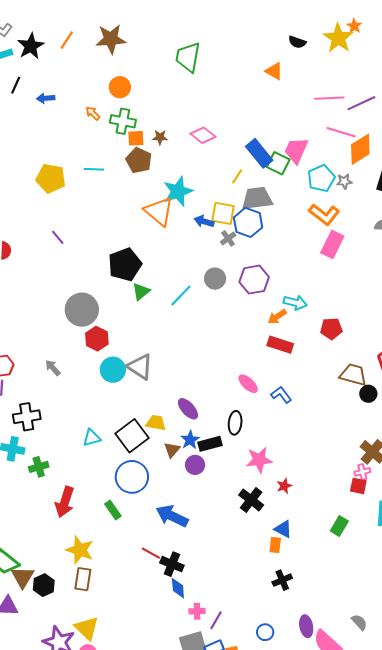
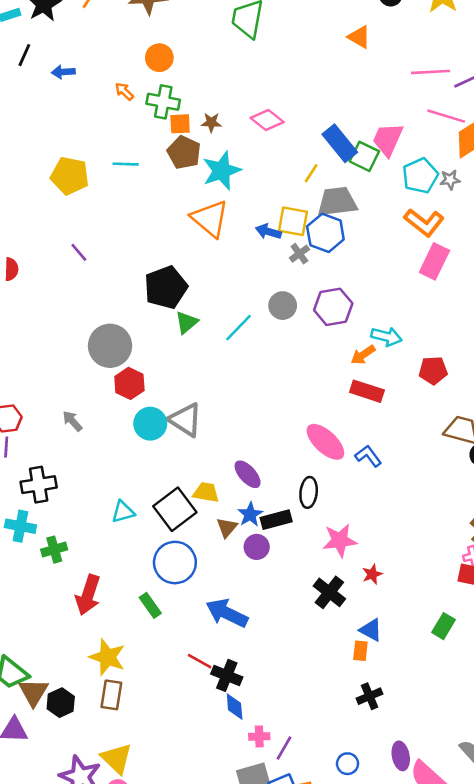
cyan star: (178, 191) -> (222, 171), moved
pink ellipse: (248, 384) -> (325, 442), size x1.5

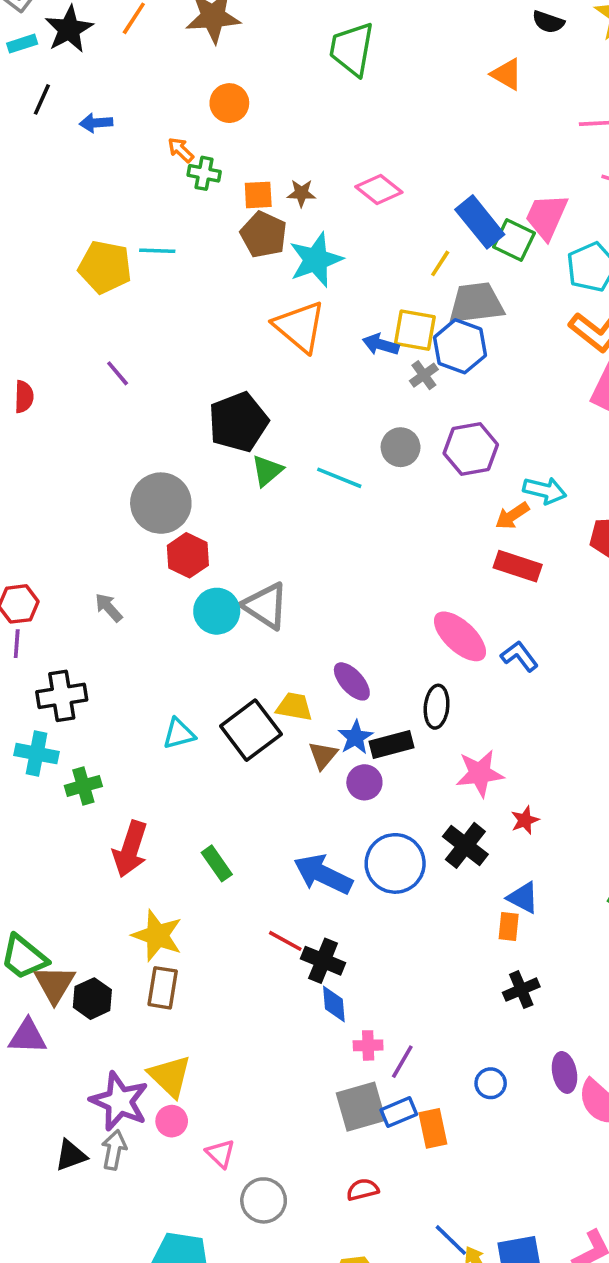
green cross: (163, 102) -> (204, 173), moved, size x0.7
cyan line: (126, 164) -> (157, 251), moved
cyan line: (238, 328) -> (339, 478), turned 68
blue circle: (175, 563) -> (395, 863), moved

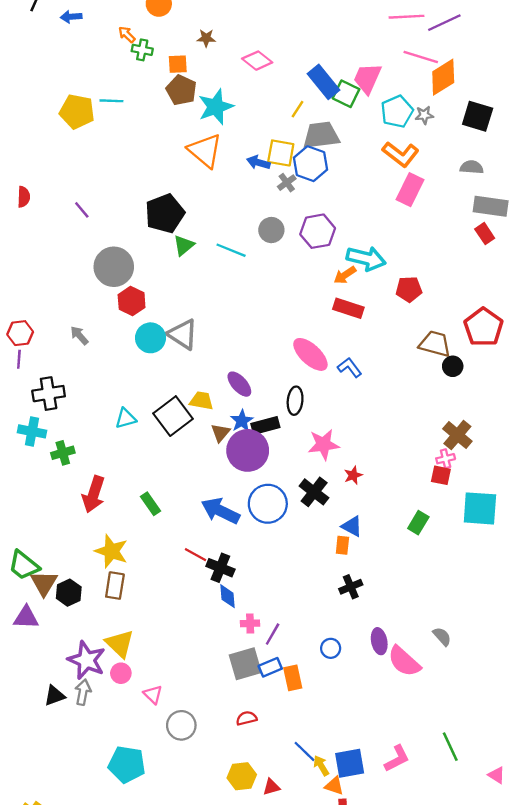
brown star: (301, 193) -> (206, 38), moved
purple line: (118, 373) -> (82, 210), moved
cyan arrow: (545, 490) -> (366, 258), size x1.4
purple circle: (364, 782) -> (248, 450), size x1.8

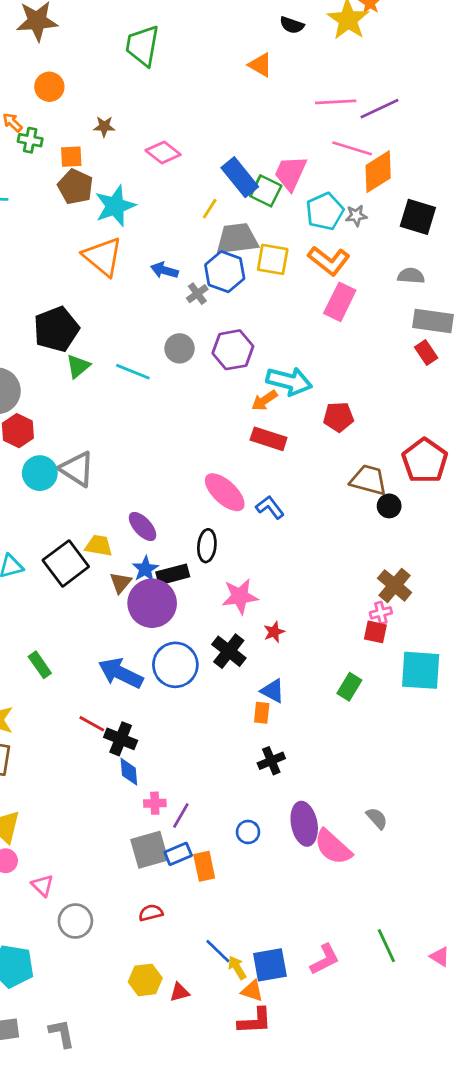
yellow square: (281, 153) -> (273, 259), moved
purple ellipse: (379, 641) -> (304, 824), size x1.4
pink triangle: (497, 775) -> (440, 957), moved

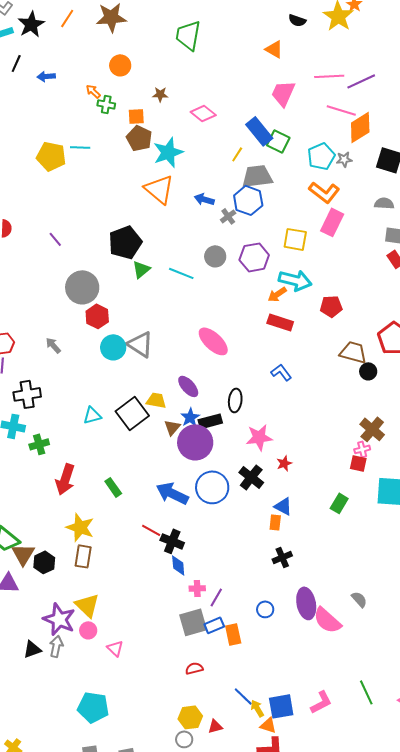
pink trapezoid: (290, 173) -> (283, 93), moved
yellow square: (273, 259) -> (295, 239), moved
pink ellipse: (225, 492) -> (213, 341), moved
gray circle: (75, 921) -> (184, 739), moved, size x0.7

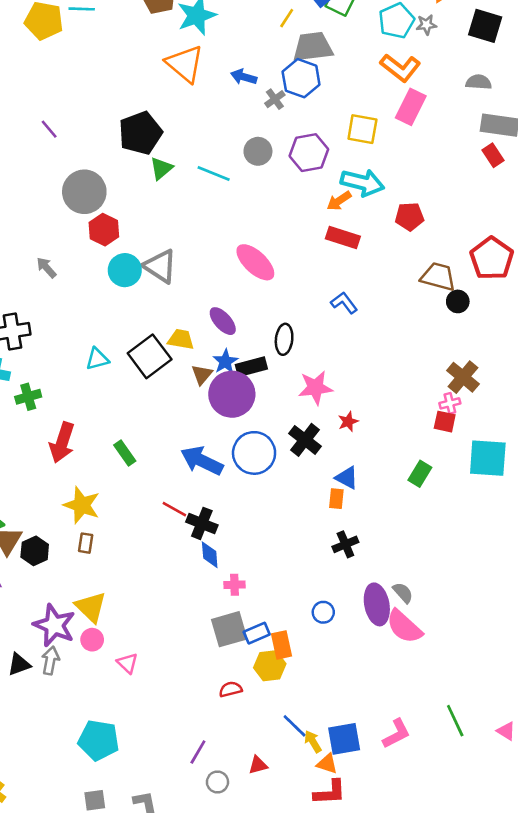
brown rectangle: (83, 556) -> (86, 543), size x0.7
purple line: (216, 597) -> (198, 752), moved
gray semicircle: (359, 599) -> (403, 593), moved
yellow hexagon: (190, 717) -> (270, 666), moved

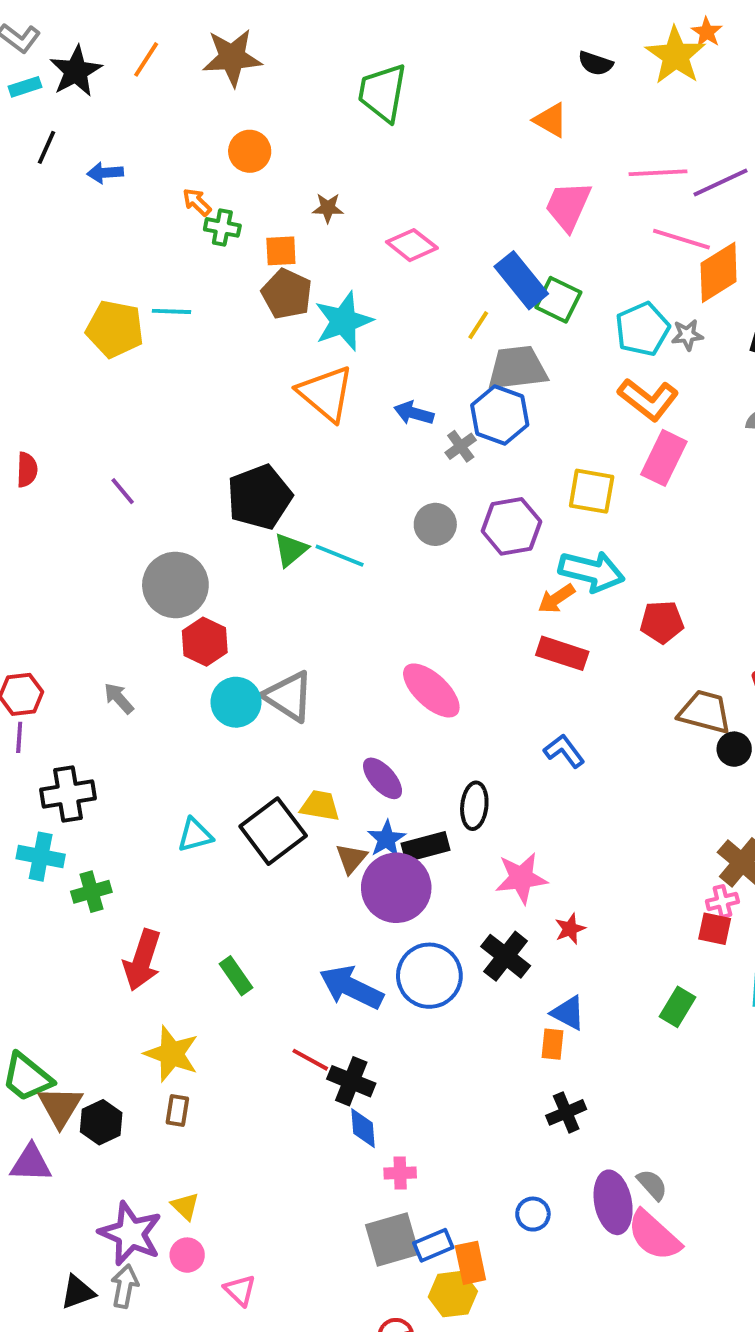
cyan line: (214, 173) -> (340, 556), moved
yellow triangle: (91, 607) -> (185, 1206), size x0.6

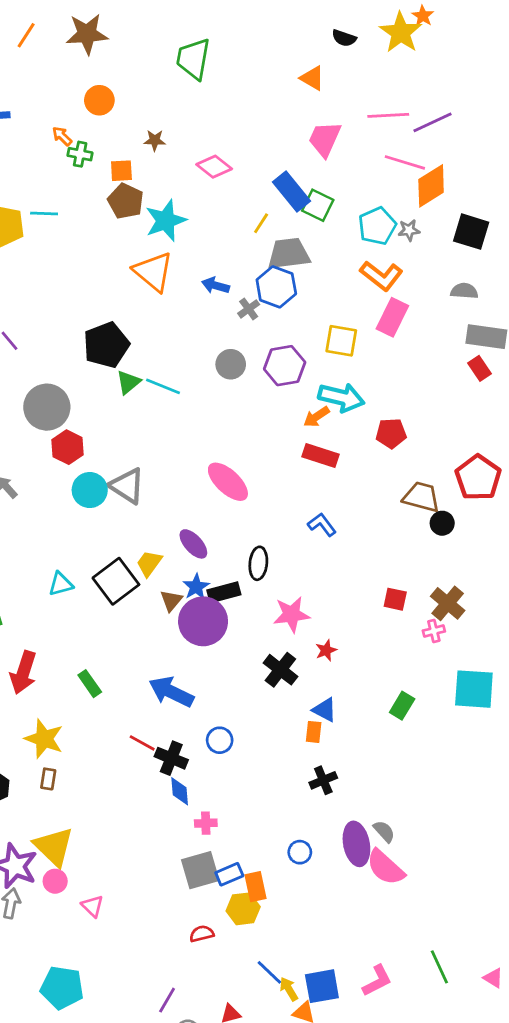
yellow trapezoid: (320, 806) -> (149, 563), turned -64
red square: (715, 929) -> (395, 599), moved
blue circle: (429, 976) -> (220, 740), moved, size x0.6
yellow triangle: (185, 1206) -> (54, 847), size x2.0

